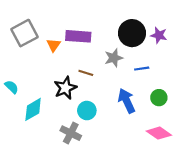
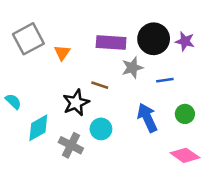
purple rectangle: (78, 36) -> (111, 43), moved
gray cross: (71, 133) -> (71, 145), moved

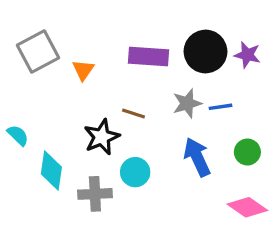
gray star: (132, 68) -> (187, 103), moved
cyan diamond: (38, 128) -> (51, 170), turned -52
gray cross: (71, 145) -> (95, 194), turned -30

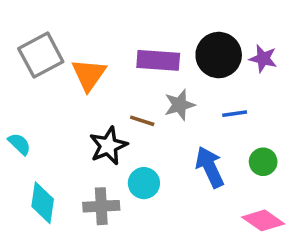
orange triangle: (83, 70) -> (89, 75), size x1.5
gray star: (187, 103) -> (180, 105), moved
cyan diamond: (51, 170) -> (43, 203), moved

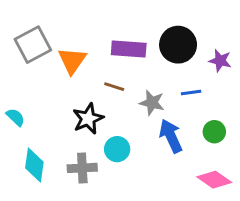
purple star: (263, 59) -> (220, 61), moved
gray star: (180, 105) -> (152, 103), moved, turned 30
brown line: (142, 121) -> (114, 87), moved

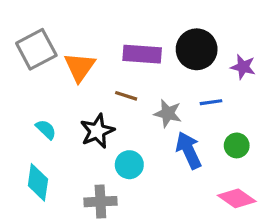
cyan semicircle: (16, 117) -> (46, 129), moved
gray cross: (82, 168) -> (100, 202), moved

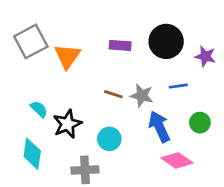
purple rectangle: (142, 54) -> (120, 45), size x0.7
brown line: (126, 96) -> (113, 94), moved
black star: (97, 131) -> (67, 124), moved
pink diamond: (237, 198) -> (177, 160), moved

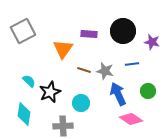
orange triangle: (67, 56) -> (63, 49), moved

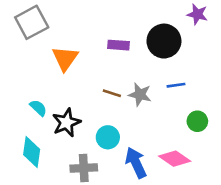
gray square: (23, 31) -> (32, 22), moved
purple star: (152, 42) -> (197, 14), moved
orange triangle: (63, 49) -> (65, 58), moved
blue arrow: (118, 94) -> (136, 163), moved

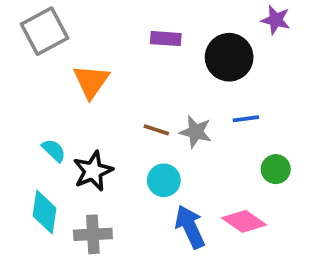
purple rectangle: (119, 45) -> (166, 39), moved
cyan circle: (108, 137) -> (164, 180), moved
gray cross: (84, 168) -> (93, 234), moved

